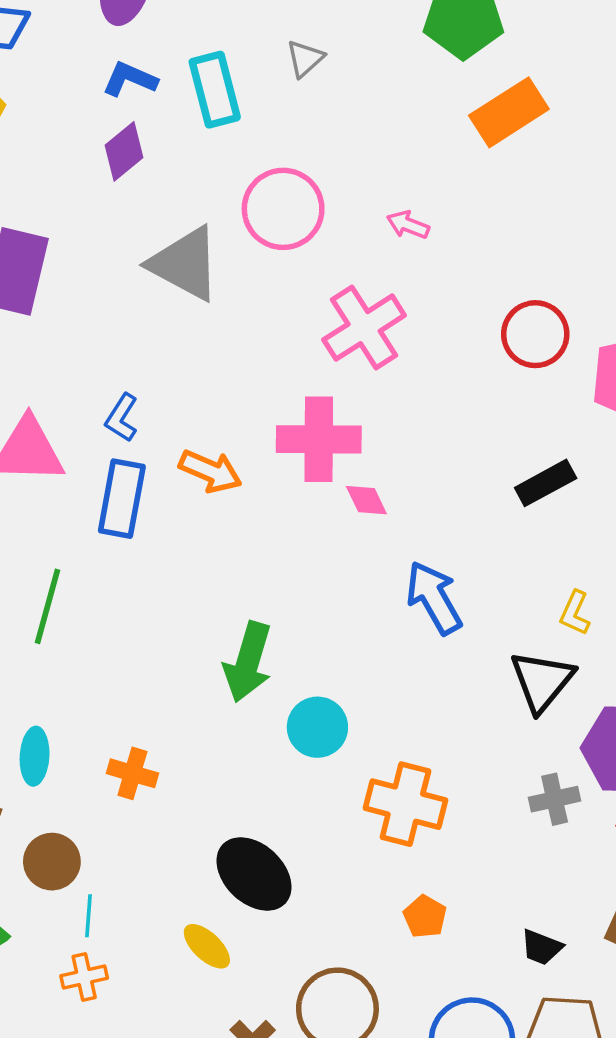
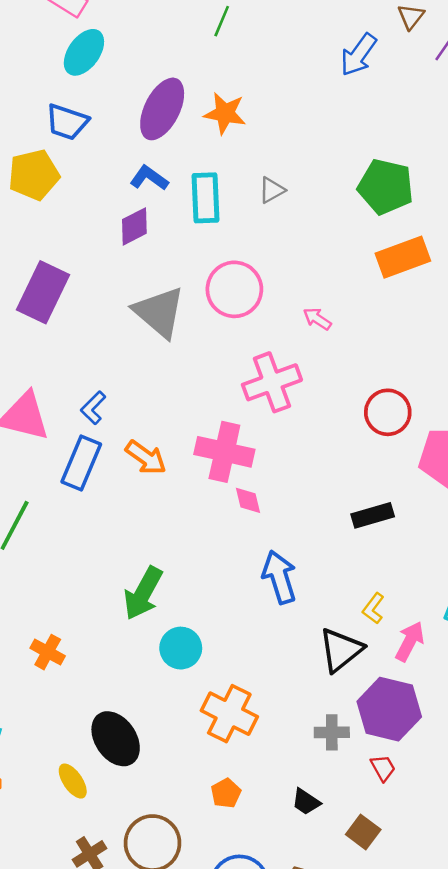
black trapezoid: (541, 947) -> (306, 802), moved

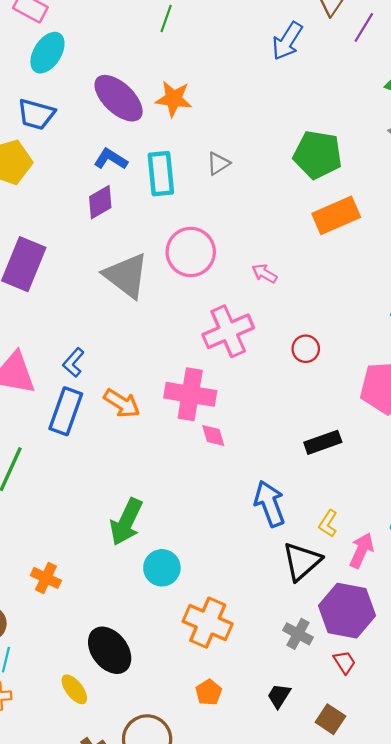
purple ellipse: (162, 109) -> (119, 98), turned -70
red circle: (388, 412) -> (306, 349), moved, size x0.7
blue arrow: (279, 577) -> (270, 504), moved
gray cross: (332, 732) -> (298, 634), turned 32
black trapezoid: (306, 802) -> (279, 696), turned 92

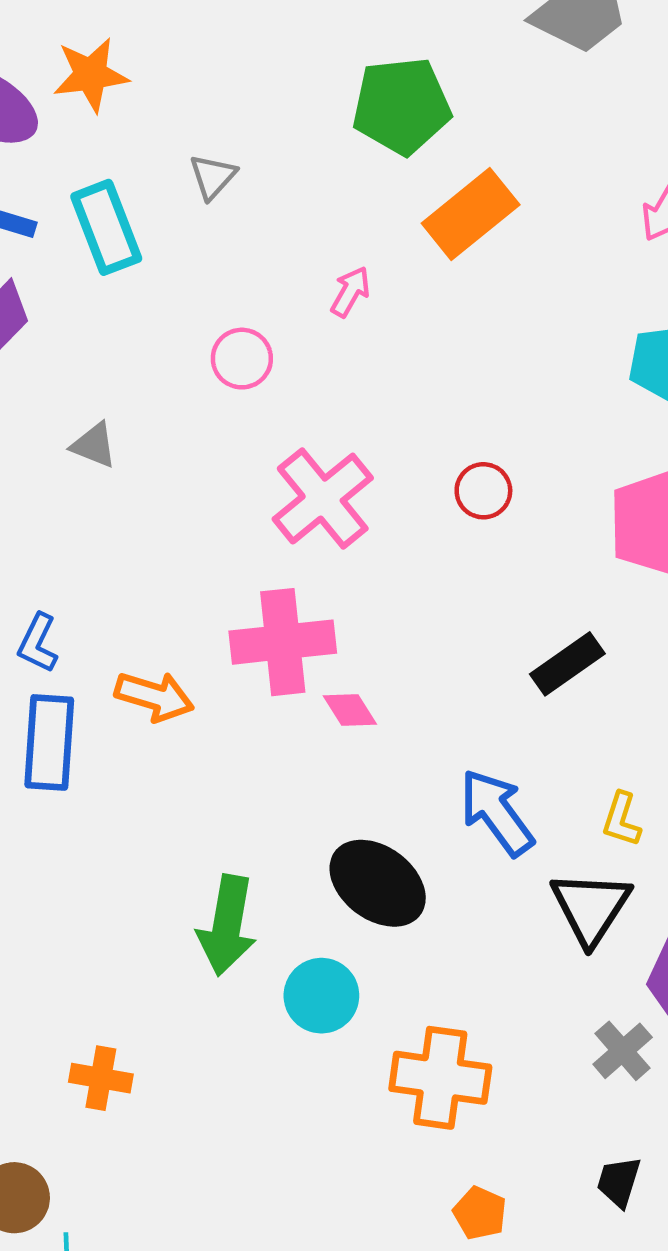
pink circle: (191, 252) -> (242, 359), moved, size x0.6
pink arrow: (264, 274) -> (350, 292), moved, turned 105
gray triangle: (126, 276) -> (94, 445), size x0.5
gray cross: (298, 634) -> (623, 1051), turned 36
black ellipse: (110, 650) -> (378, 883), moved

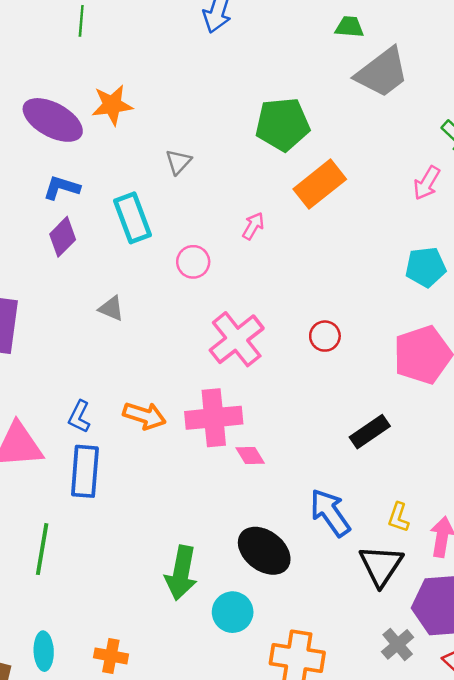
cyan rectangle: (106, 227) -> (132, 218), moved
orange arrow: (154, 696) -> (144, 416), moved

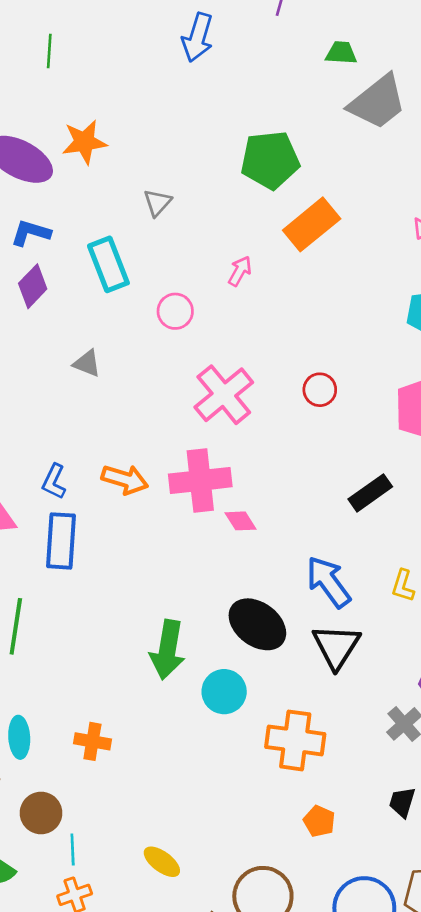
black triangle: (381, 566) -> (336, 646), moved

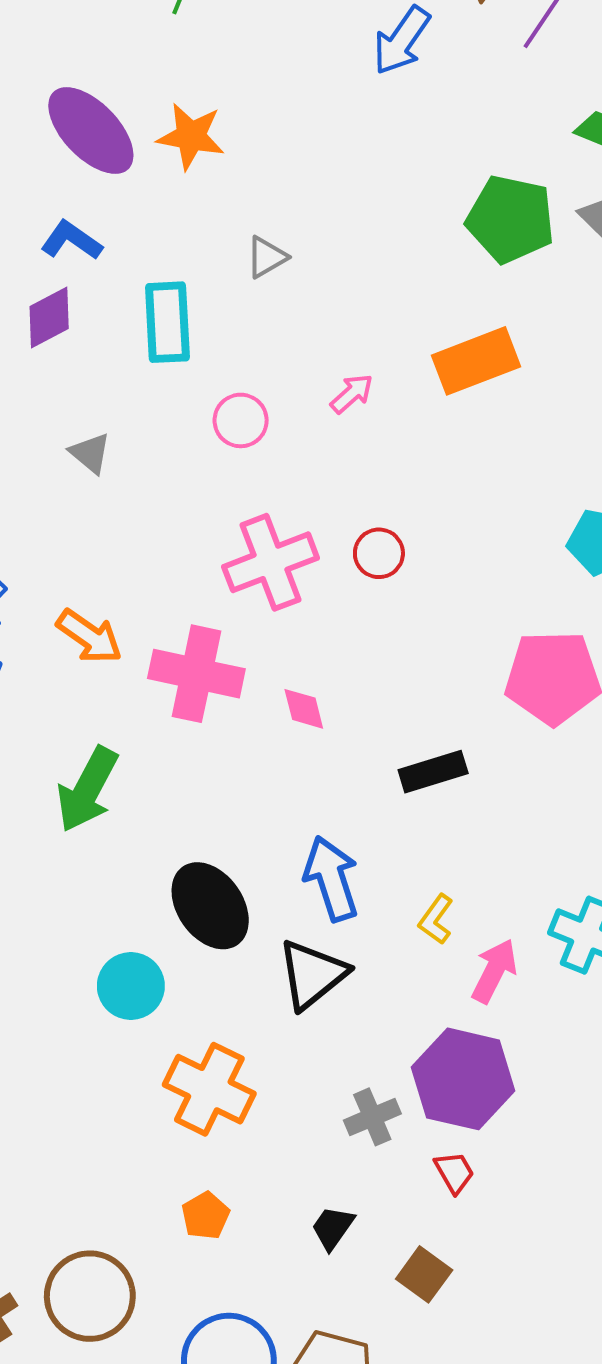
green pentagon: (270, 160) -> (510, 219), moved
red circle: (320, 390) -> (379, 553), moved
pink diamond: (240, 521) -> (304, 709), moved
green arrow: (168, 650) -> (87, 789), moved

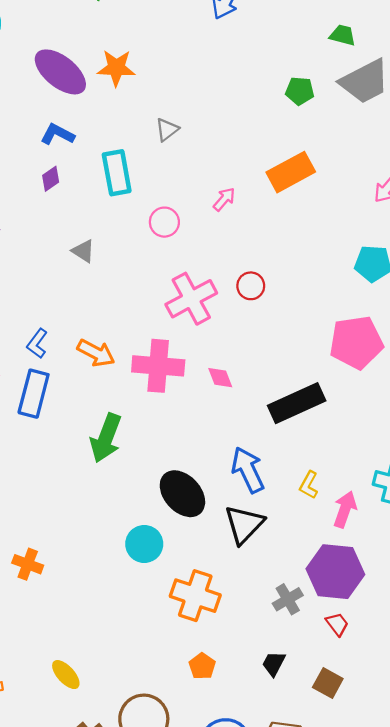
green pentagon: (510, 219) -> (300, 91), size x0.6
purple diamond: (49, 318) -> (51, 179), size x0.7
black rectangle: (433, 772) -> (297, 403), size x1.5

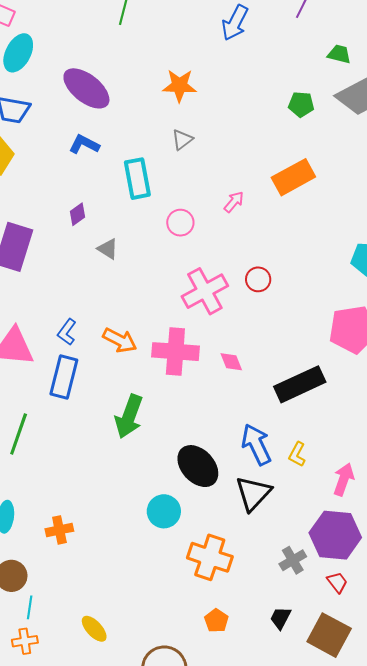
orange star: (116, 68) -> (180, 86), moved
purple diamond: (51, 179) -> (78, 214), moved
yellow L-shape: (309, 485) -> (297, 454), moved
orange cross: (28, 564) -> (59, 530), turned -32
brown square: (328, 683) -> (329, 635), size x1.6

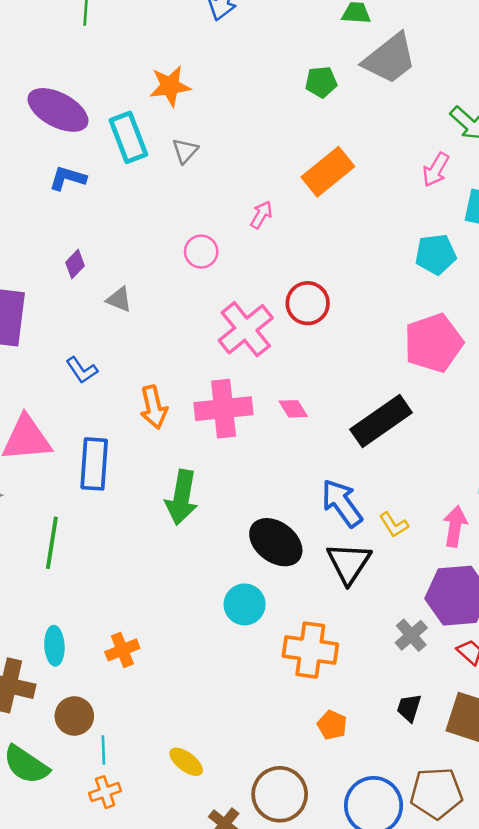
cyan rectangle: (137, 179) -> (128, 137), moved
red circle: (258, 279) -> (308, 303), size x1.4
blue L-shape: (67, 332) -> (82, 370), moved, turned -60
orange arrow: (120, 340) -> (154, 407), turned 60
yellow L-shape: (297, 454) -> (394, 525), moved, turned -50

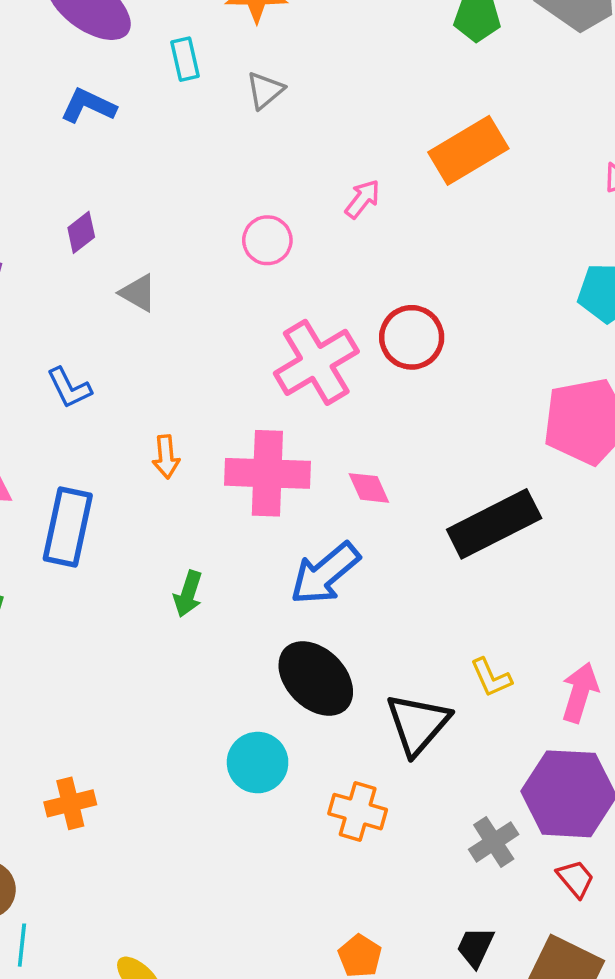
cyan rectangle: (128, 137) -> (185, 59), size x0.6
orange arrow: (154, 407) -> (166, 457), size x0.7
green arrow: (182, 497) -> (188, 594), size x0.6
blue arrow: (342, 503) -> (325, 574), moved, turned -102
orange cross: (310, 650) -> (358, 812), moved, size x0.7

